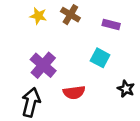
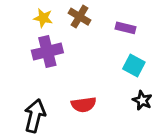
cyan square: (100, 58) -> (134, 65), moved
purple cross: (43, 65) -> (47, 52), moved, turned 35

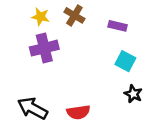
red semicircle: (84, 105) -> (78, 112), moved
black arrow: (35, 116) -> (33, 108), turned -76

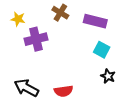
yellow star: (40, 17) -> (18, 19), moved
purple rectangle: (118, 26) -> (95, 21), size x1.5

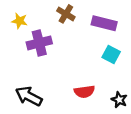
black star: (108, 76) -> (119, 100), moved
red semicircle: (64, 91) -> (84, 92), moved

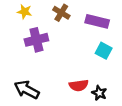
yellow star: (19, 21) -> (24, 12), moved
black star: (119, 100) -> (99, 93), moved

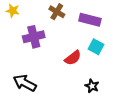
yellow star: (24, 12) -> (13, 11), moved
red semicircle: (79, 85) -> (73, 58), moved, turned -30

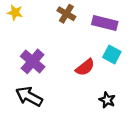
purple cross: (34, 37) -> (33, 61), moved, turned -35

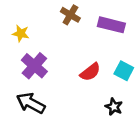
yellow star: (15, 12) -> (21, 33), moved
cyan square: (112, 54) -> (124, 71), moved

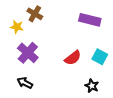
brown cross: (70, 15) -> (35, 14), moved
black arrow: (31, 103) -> (25, 83), size x0.7

